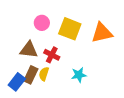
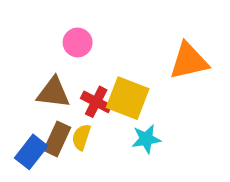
yellow square: (70, 29) -> (128, 98), moved

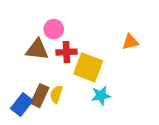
orange triangle: (189, 61) -> (130, 42), size x0.6
brown triangle: (53, 93) -> (37, 50), moved
red cross: (96, 102) -> (66, 52), moved, turned -30

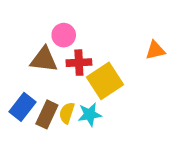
yellow square: (88, 67) -> (105, 81), turned 36
cyan star: (101, 96) -> (90, 114), moved
blue rectangle: (22, 105) -> (23, 107), moved

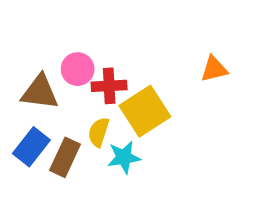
pink circle: (64, 35) -> (78, 69), moved
brown triangle: (44, 60) -> (40, 92), moved
yellow semicircle: (67, 113) -> (99, 132), moved

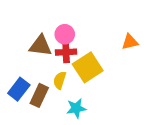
pink circle: (78, 69) -> (65, 34), moved
brown triangle: (40, 92) -> (40, 46), moved
cyan star: (124, 157) -> (76, 108), moved

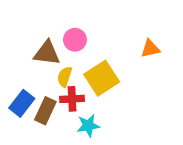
red cross: (66, 52) -> (72, 99), moved
yellow semicircle: (60, 80) -> (65, 77), moved

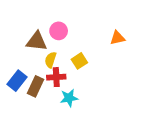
yellow square: (102, 78) -> (79, 61), size x0.6

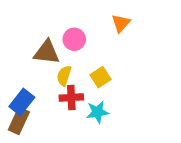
orange triangle: (118, 38) -> (121, 23), moved, turned -35
brown rectangle: (35, 86) -> (19, 121), moved
cyan star: (69, 98) -> (98, 112), moved

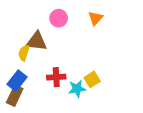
pink circle: (74, 39) -> (59, 18), moved
yellow semicircle: (64, 76) -> (24, 53), moved
yellow square: (100, 77) -> (92, 79), moved

